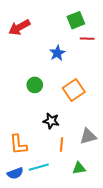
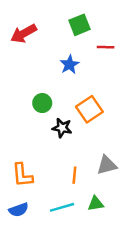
green square: (76, 20) -> (79, 25), moved
black star: (51, 121) -> (62, 128), moved
cyan line: (39, 167) -> (62, 207), moved

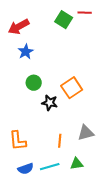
green square: (79, 25) -> (64, 20), turned -36
red line: (106, 47) -> (85, 13), moved
blue star: (70, 65) -> (26, 52), moved
blue semicircle: (19, 210) -> (26, 169), moved

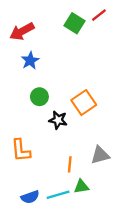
red line: (85, 13) -> (99, 15), turned -40
orange L-shape: (18, 141) -> (21, 150), moved
green triangle: (77, 164) -> (81, 187), moved

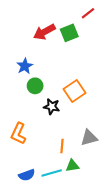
green square: (74, 23) -> (69, 33), moved, turned 36
red arrow: (22, 31) -> (44, 32), moved
blue star: (30, 61) -> (25, 66), moved
orange L-shape: (21, 150) -> (18, 134), turned 30

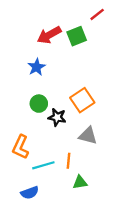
blue star: (25, 66) -> (37, 67), moved
green circle: (35, 86) -> (39, 104), moved
gray triangle: (89, 138) -> (88, 136), moved, turned 30
cyan line: (52, 173) -> (43, 165), moved

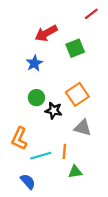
green square: (77, 36) -> (75, 48), moved
blue semicircle: (30, 193) -> (28, 181), turned -112

